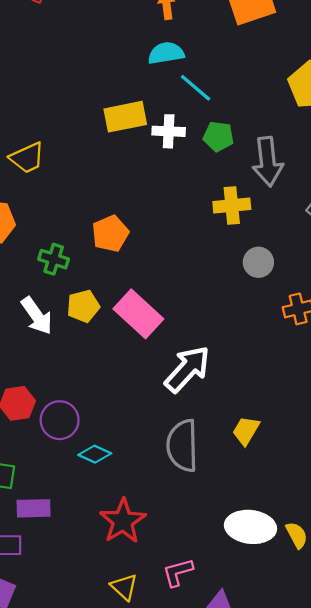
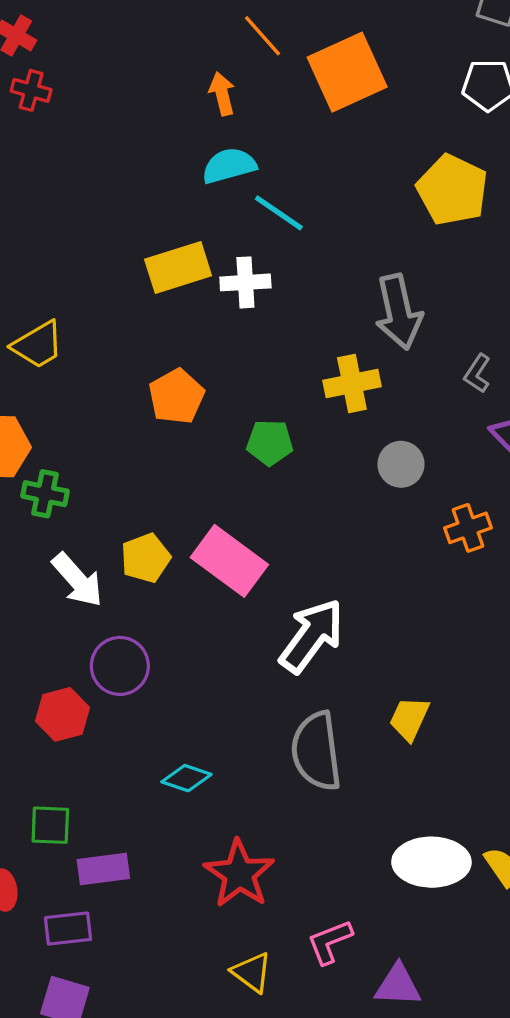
green pentagon: (218, 136) -> (270, 443), moved
orange pentagon: (110, 234) -> (176, 396), moved
green cross: (54, 259) -> (45, 494), moved
purple circle: (60, 420) -> (120, 666), moved

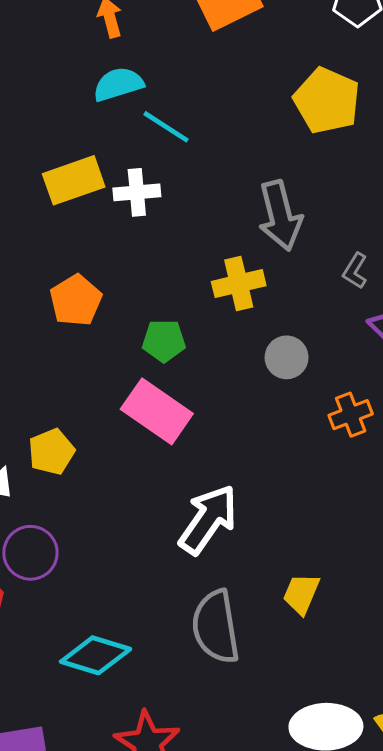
pink rectangle: (229, 561) -> (157, 411), moved
cyan diamond: (186, 778) -> (96, 655), size x1.5

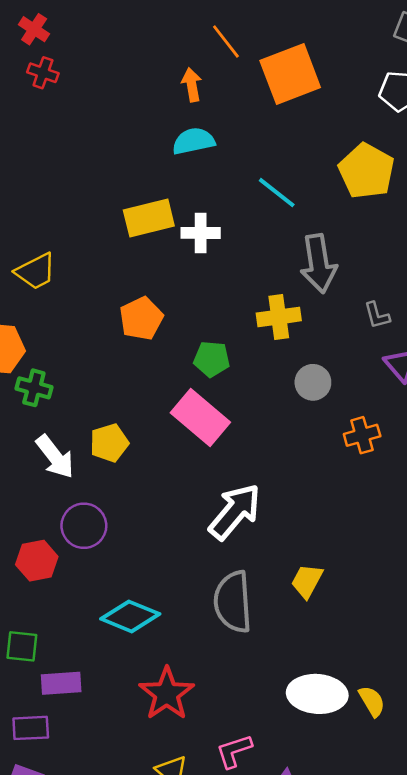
cyan line: (166, 127) -> (277, 193), moved
gray L-shape: (355, 271) -> (377, 315), turned -52

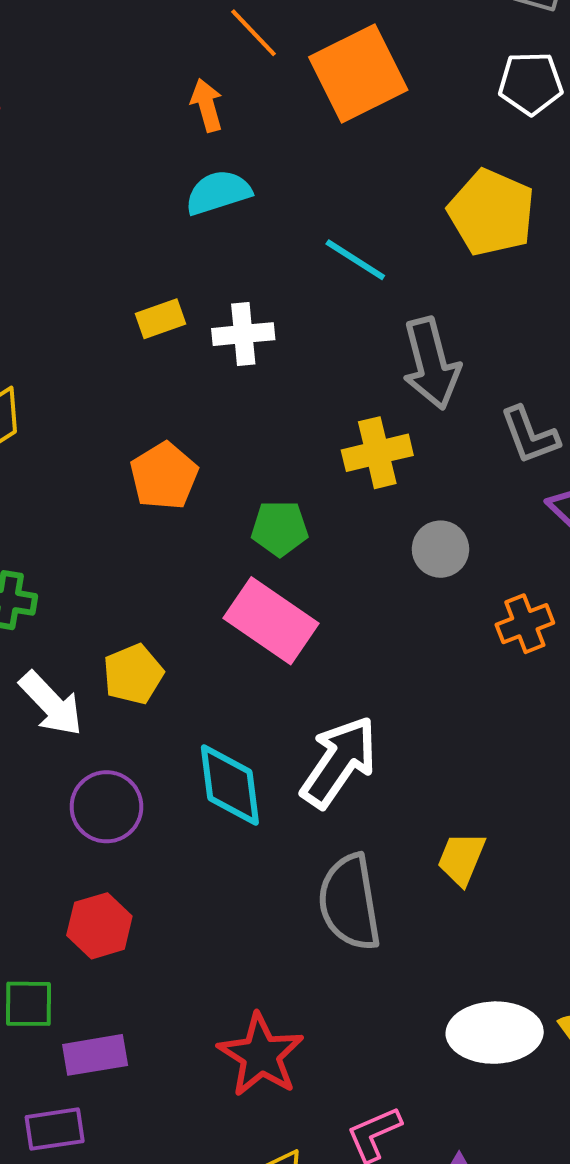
yellow rectangle: (149, 218) -> (160, 319), size x0.6
gray L-shape: (377, 315) -> (530, 435), size x1.4
red hexagon: (37, 561) -> (99, 926), moved
cyan diamond: (130, 616) -> (230, 785), moved, turned 66

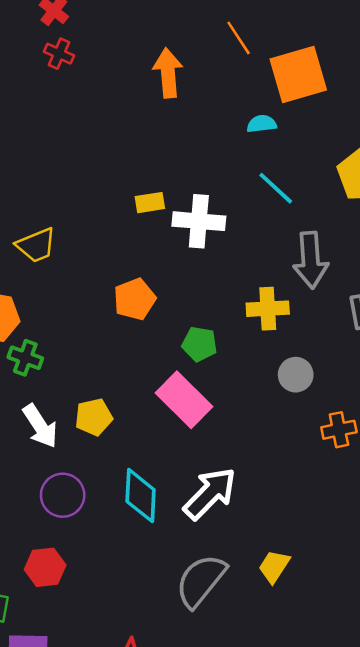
orange arrow: (207, 105) -> (168, 73), moved, size x1.5
cyan semicircle: (218, 192) -> (262, 124), moved, size x0.7
white cross: (243, 334) -> (199, 221), size x1.4
gray semicircle: (350, 902) -> (201, 581), turned 38

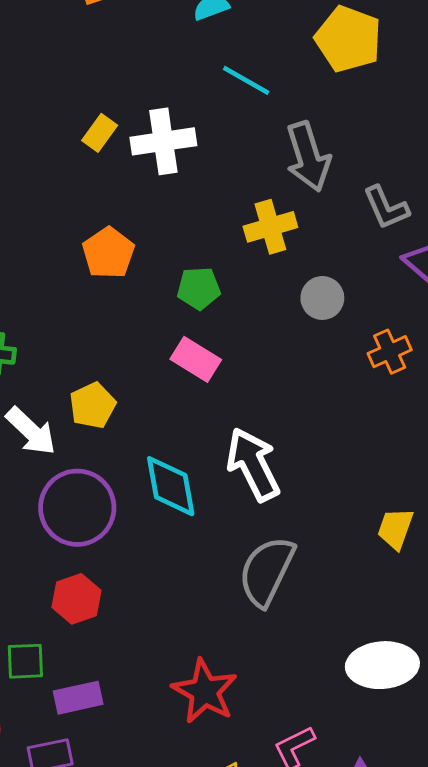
yellow rectangle: (150, 203) -> (100, 133), turned -32
pink rectangle: (184, 400) -> (196, 359), size x0.7
white arrow: (210, 494) -> (253, 464), turned -58
purple circle: (63, 495) -> (77, 508), size x1.4
yellow trapezoid: (274, 566) -> (395, 529), moved

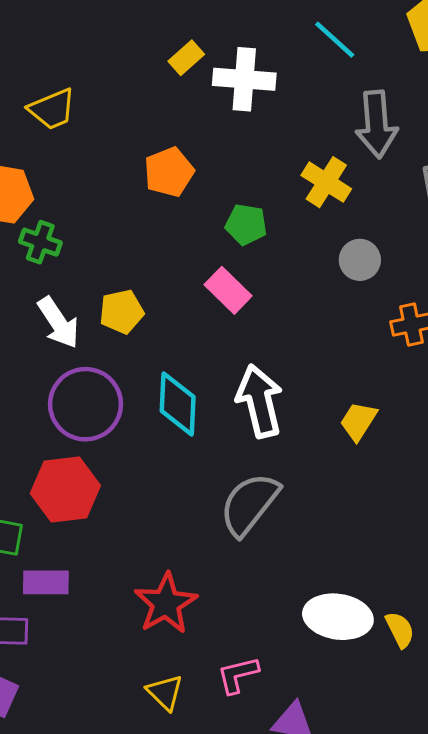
yellow cross: (270, 227) -> (326, 182), turned 36
yellow trapezoid: (395, 529) -> (358, 421), moved
red hexagon: (76, 599) -> (65, 489), size x1.4

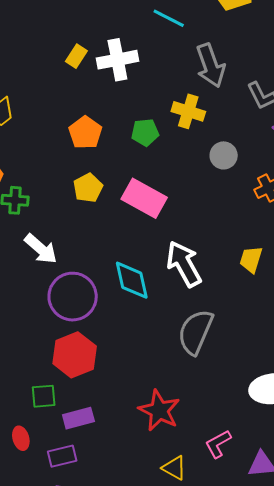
green pentagon: (246, 224) -> (145, 132), moved
pink rectangle: (228, 290) -> (144, 198), size x1.4
yellow pentagon: (122, 312) -> (88, 188), moved

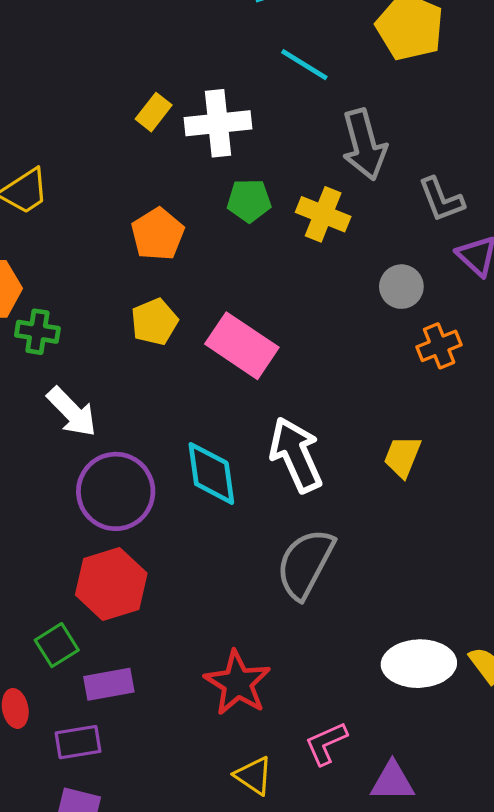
green pentagon: (145, 132) -> (249, 201), moved
gray circle: (224, 155) -> (401, 287), moved
green square: (44, 396) -> (57, 645), turned -32

